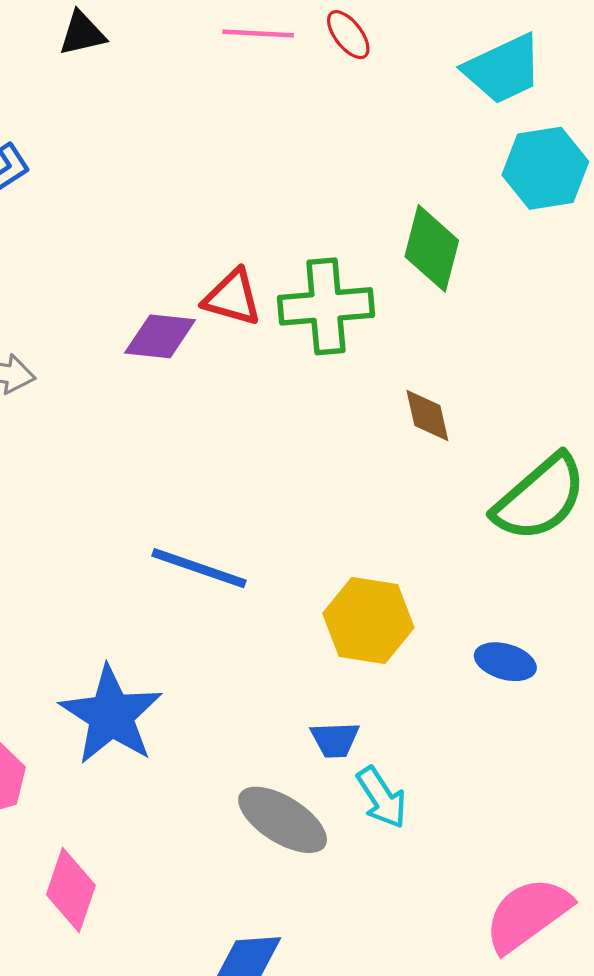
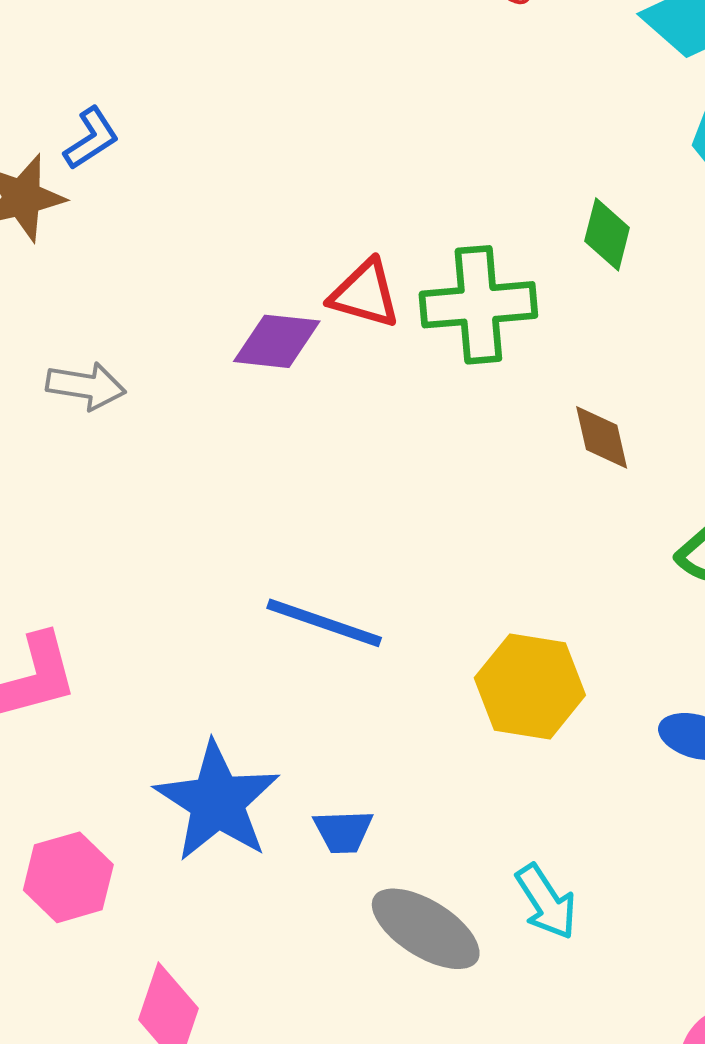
green diamond: (432, 248) -> (607, 234), size x0.7
blue trapezoid: (335, 740) -> (343, 831), moved

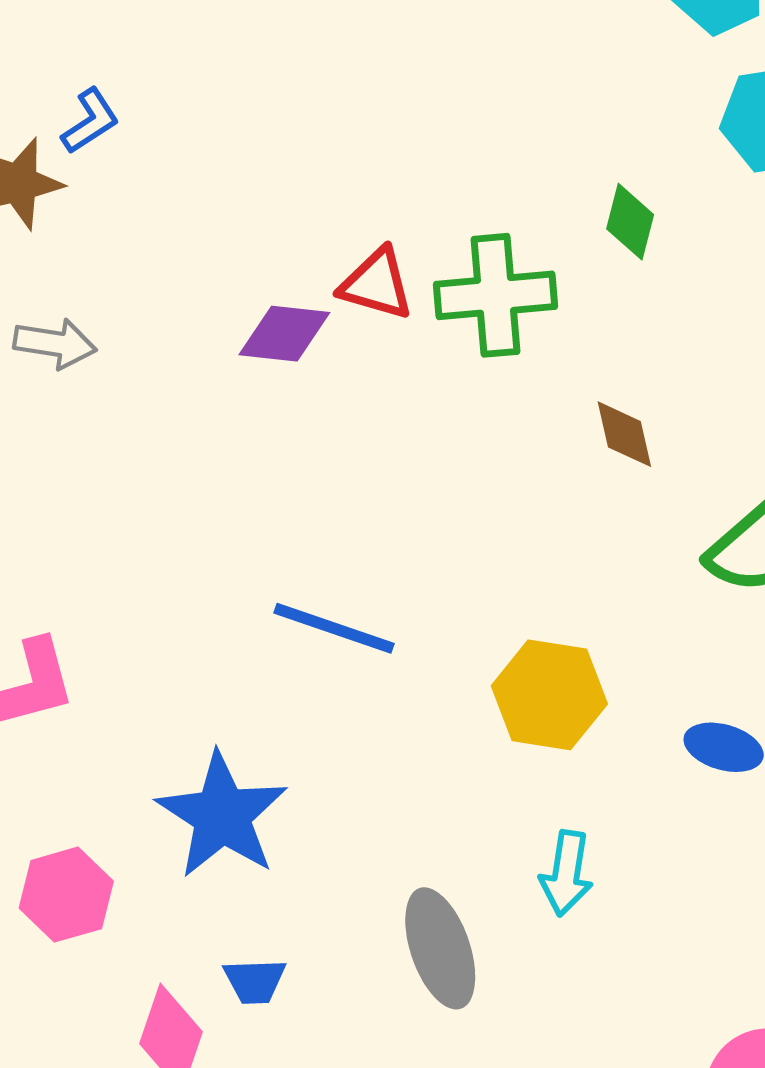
gray arrow: (86, 386) -> (55, 344), moved
blue trapezoid: (343, 831) -> (255, 981), moved
cyan arrow: (546, 902) -> (566, 873), moved, turned 42
gray ellipse: (426, 929) -> (440, 948), turned 39

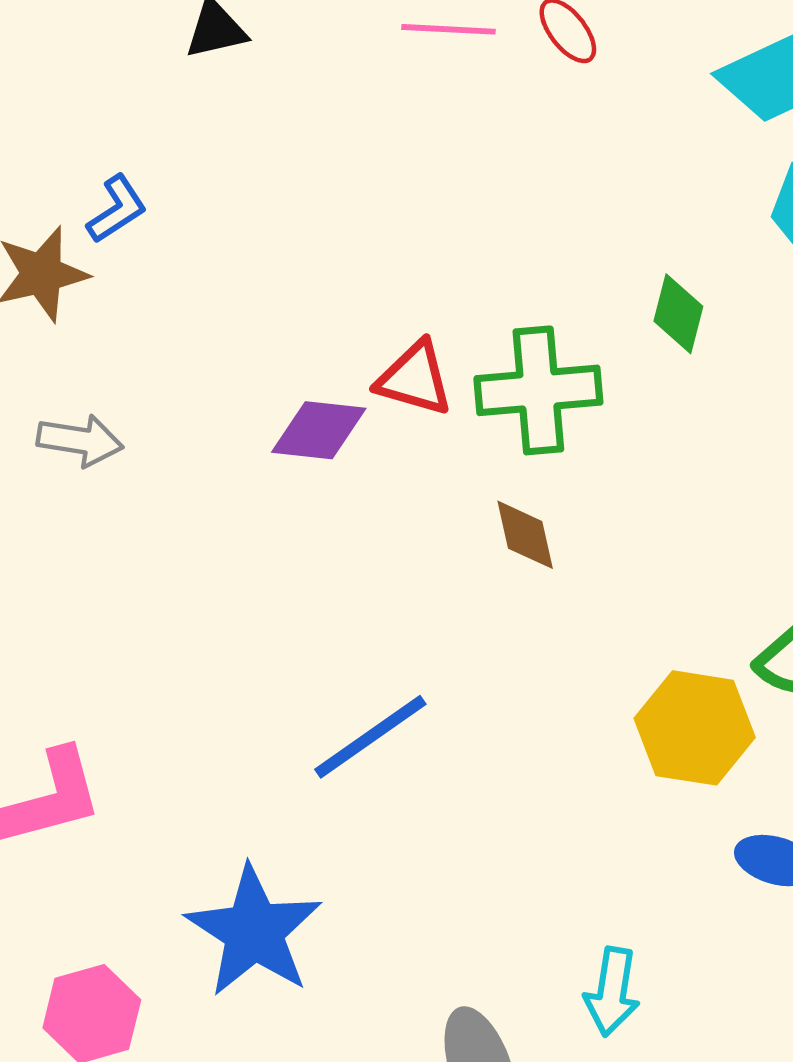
brown diamond: (624, 434) -> (525, 535), moved
blue line: (334, 628) -> (370, 737), turned -54
yellow hexagon: (549, 695) -> (695, 728), moved

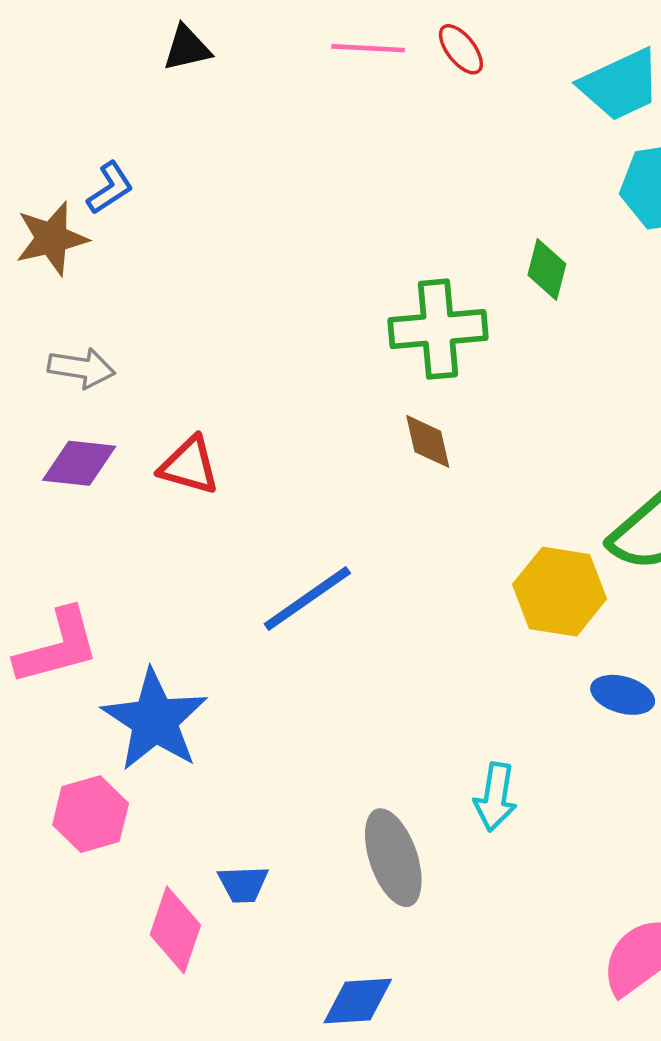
red triangle: (415, 379) -> (189, 466), moved
purple diamond: (319, 430) -> (79, 463), moved
blue star: (254, 931) -> (155, 720), moved

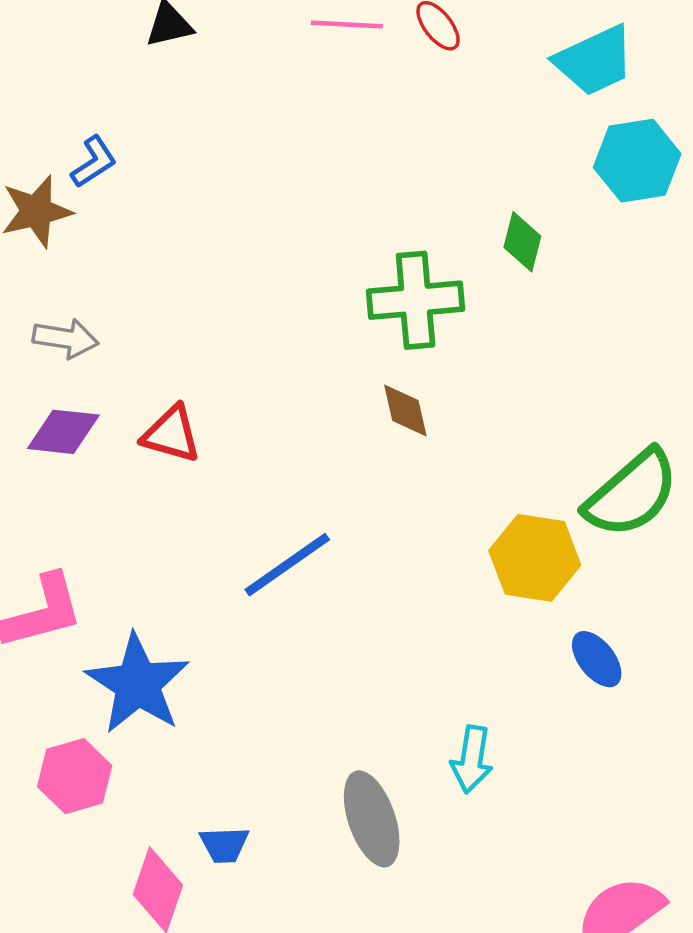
blue ellipse: (623, 695) -> (597, 659), turned 36

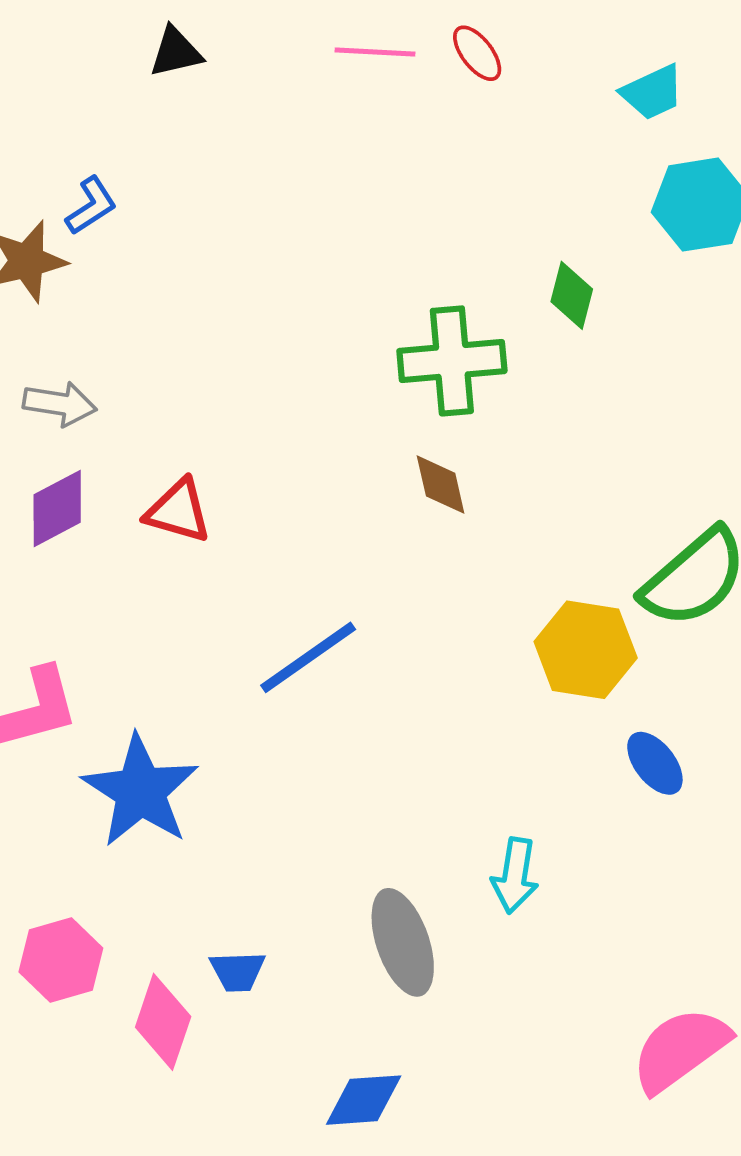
cyan trapezoid: (594, 61) -> (652, 92), size x0.7
purple diamond: (63, 432) -> (57, 509), turned -34
pink hexagon: (75, 776) -> (61, 960), moved

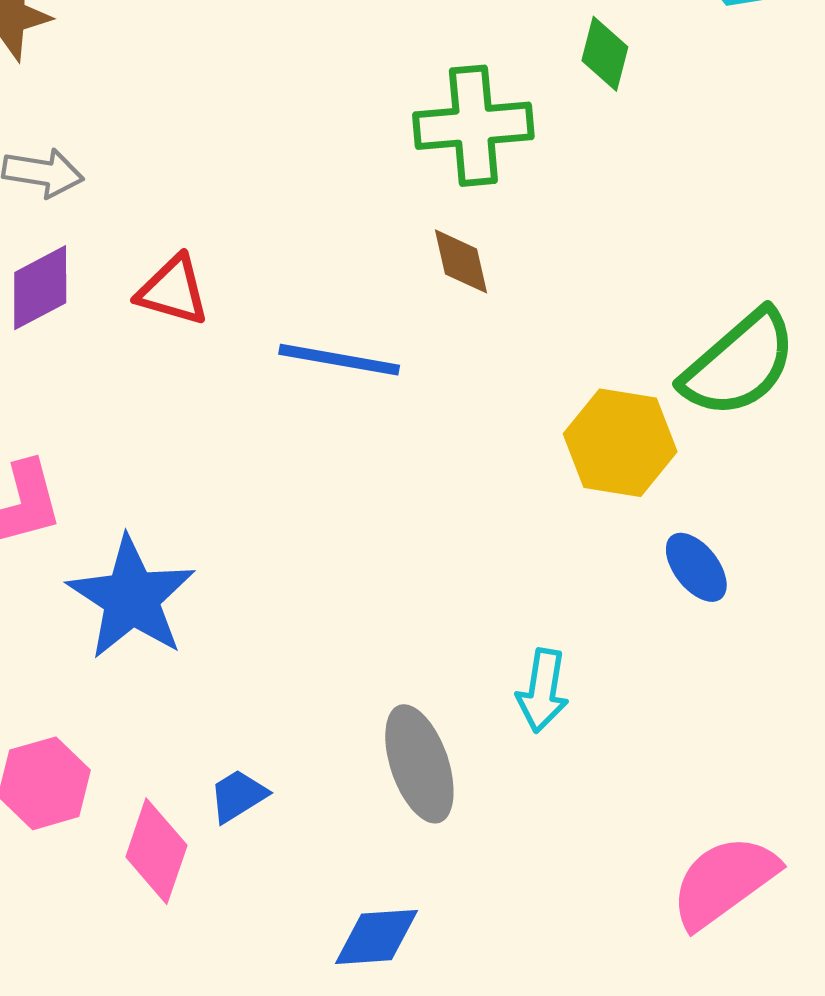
blue line: (308, 657) -> (339, 360), moved, turned 45
blue trapezoid: (237, 971) -> (238, 796), turned 150

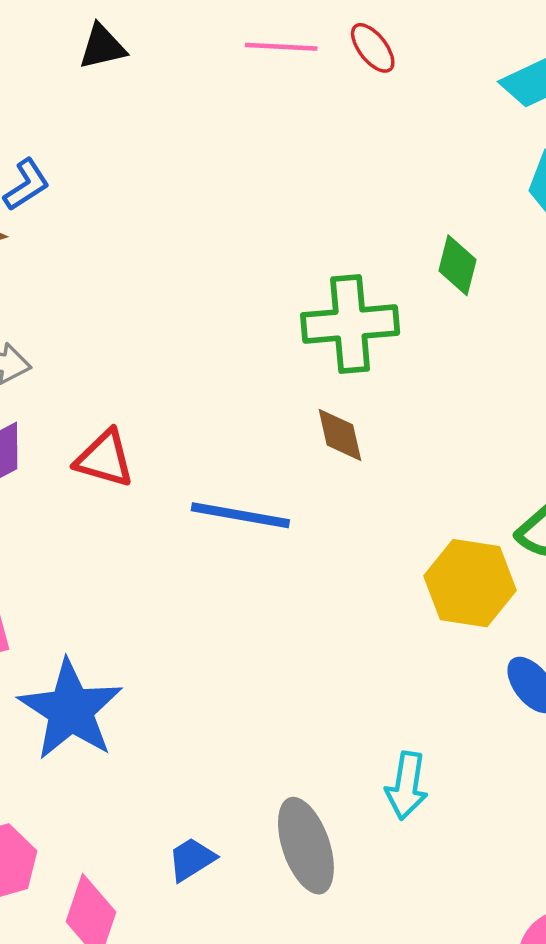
blue trapezoid: (238, 796) -> (192, 859), moved

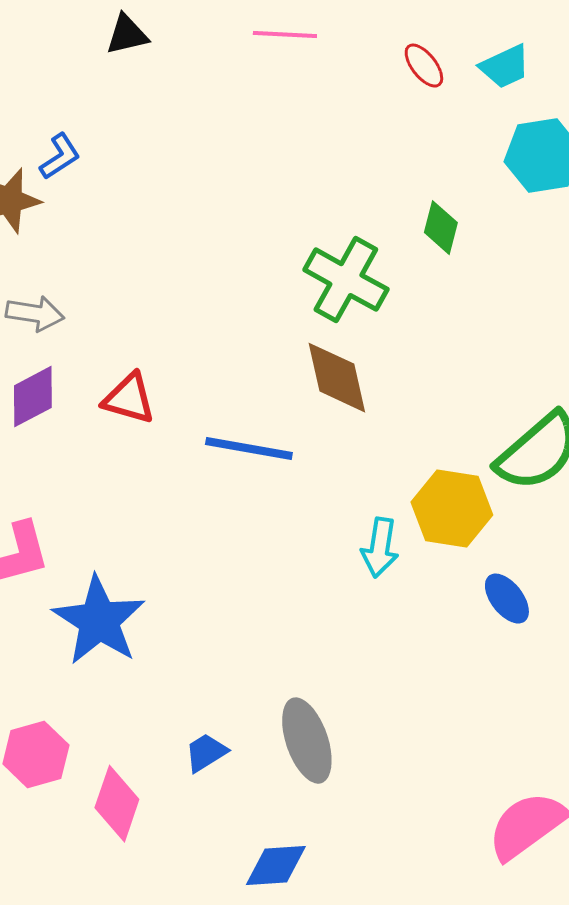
red ellipse: (373, 48) -> (424, 66), moved
green cross: (350, 324) -> (346, 280), turned 34
brown diamond: (340, 435) -> (337, 378), size x1.5
cyan arrow: (407, 786) -> (380, 548), moved

